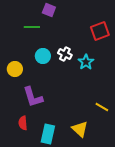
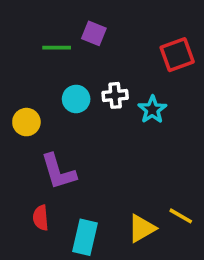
purple square: (49, 10) -> (94, 33), moved
white cross: (65, 54) -> (115, 95), turned -32
yellow line: (102, 107) -> (181, 216), moved
yellow triangle: (80, 129) -> (142, 228), turned 48

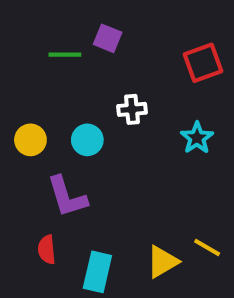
cyan circle: (76, 99) -> (87, 140), moved
cyan star: (152, 110) -> (197, 138), moved

